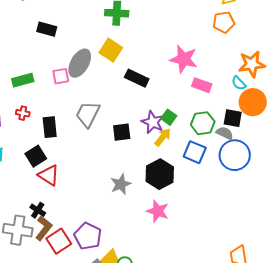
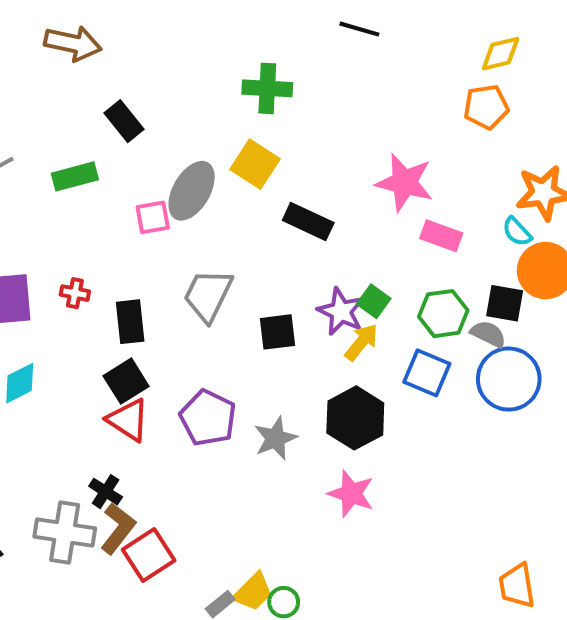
black rectangle: (47, 29) -> (124, 121), turned 36
green rectangle: (23, 80) -> (75, 176), moved
black square: (36, 156) -> (126, 381), moved
purple pentagon: (88, 236) -> (208, 418), moved

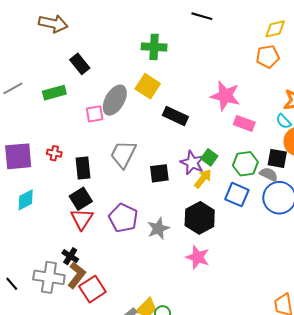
red triangle: (128, 420) -> (82, 219), turned 30

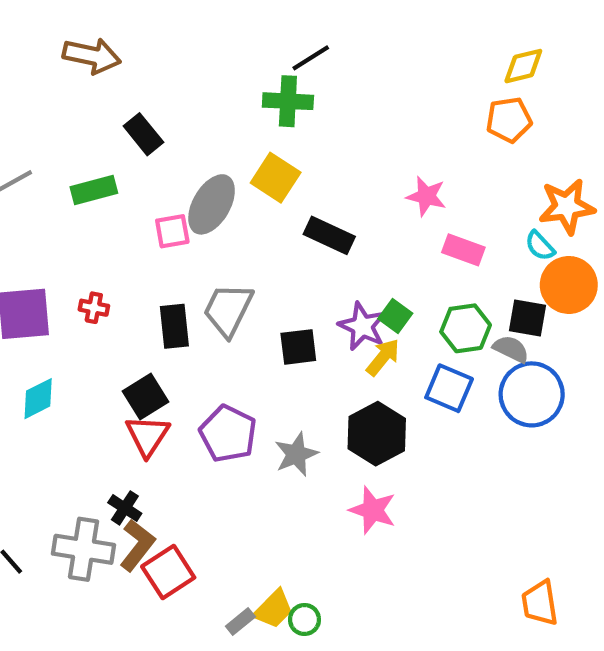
black line: (202, 16) -> (311, 58), moved, turned -48
pink star: (225, 96) -> (426, 196), size x0.7
black rectangle: (83, 168) -> (174, 326), moved

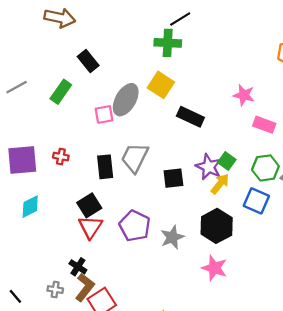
green rectangle: (94, 190) -> (61, 92), turned -40
gray cross: (84, 549) -> (55, 290), size x0.5

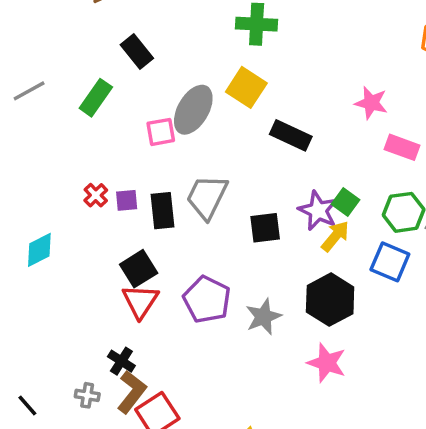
red cross: (61, 157) -> (96, 195), turned 35
purple square: (22, 160) -> (127, 200), moved, size x0.5
cyan diamond: (30, 207) -> (39, 250), moved

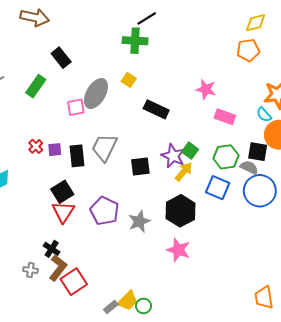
yellow square: (246, 87) -> (129, 80), size x0.6

